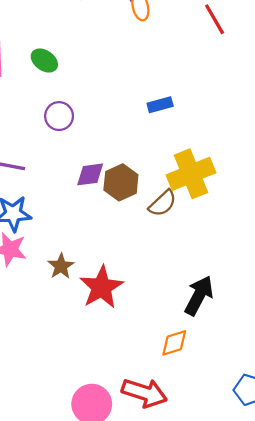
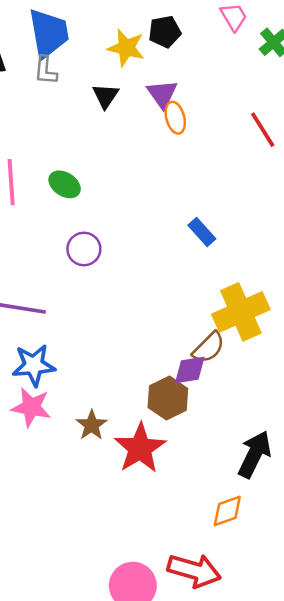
blue rectangle: (160, 105) -> (202, 232), turned 65
purple diamond: (90, 174) -> (190, 370), moved
brown hexagon: (121, 182) -> (168, 398), moved

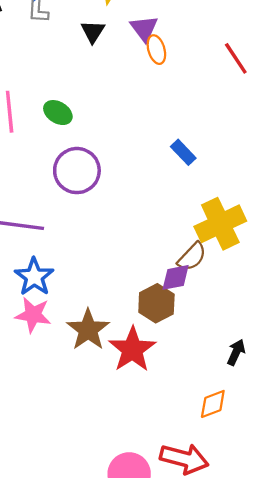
purple circle: (84, 249) -> (77, 171), size x1.5
blue star: (34, 365) -> (34, 277), turned -30
brown star: (92, 425) -> (88, 330), size x1.5
black arrow: (255, 454) -> (236, 352), size x0.6

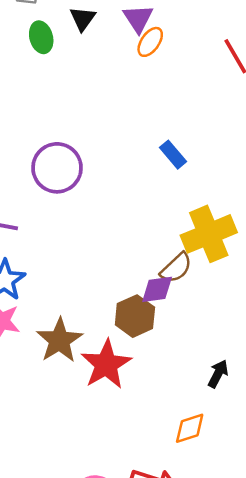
orange ellipse: (156, 50) -> (150, 42), turned 48
green ellipse: (58, 113) -> (41, 37), moved, turned 40

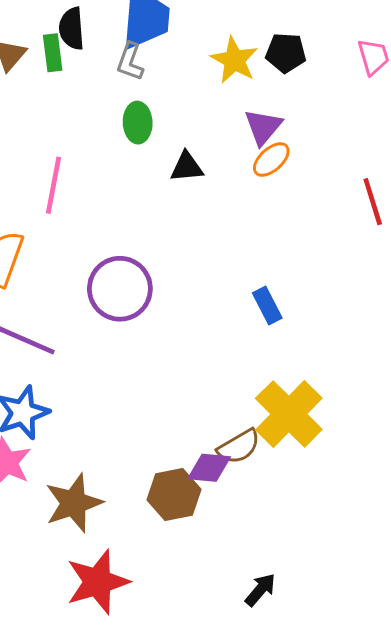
black triangle: (83, 19) -> (187, 167), moved, turned 36
yellow cross: (209, 234) -> (289, 414), turned -36
red star: (106, 364) -> (98, 582), moved

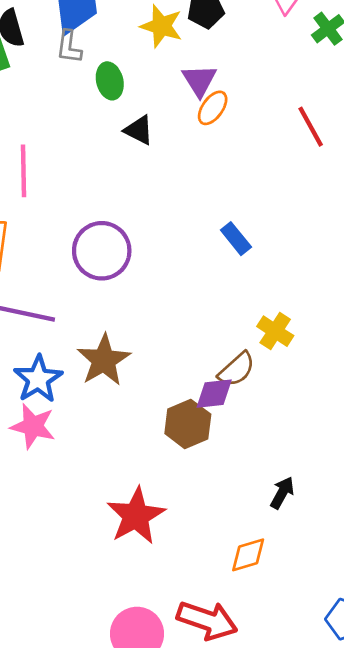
green ellipse: (138, 123) -> (110, 81), moved
black triangle: (187, 167) -> (139, 130), turned 44
yellow cross: (289, 414) -> (275, 331), size x0.6
brown star: (74, 503) -> (104, 360), moved

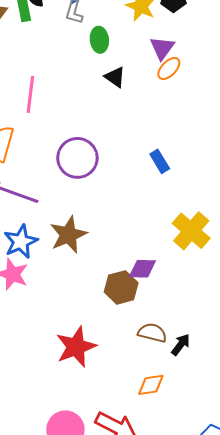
blue rectangle: (236, 239) -> (160, 161), moved
yellow cross: (275, 331) -> (191, 231), size x1.5
brown semicircle: (237, 369) -> (152, 333), moved, turned -132

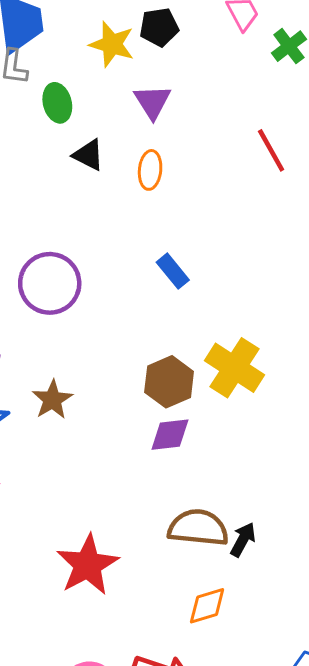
orange ellipse: (169, 69) -> (150, 170), moved, turned -30
brown star: (68, 235) -> (52, 400), size x0.7
brown hexagon: (121, 287) -> (169, 382), moved
brown semicircle: (152, 333) -> (198, 528), size x1.4

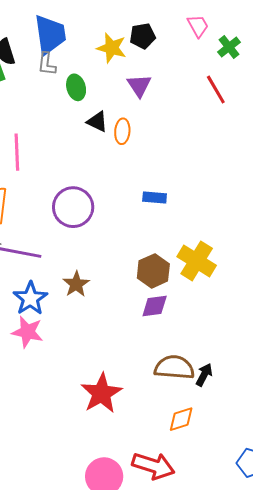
red line: (271, 150) -> (216, 89), moved
orange ellipse: (150, 170) -> (122, 131), moved
blue rectangle: (173, 271) -> (155, 198), turned -45

